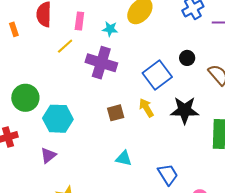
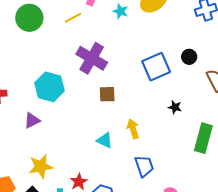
purple cross: (101, 63) -> (92, 58), moved
green circle: (25, 98) -> (29, 18), moved
yellow arrow: (146, 108) -> (133, 129), moved
black star: (185, 110) -> (175, 107), size x0.5

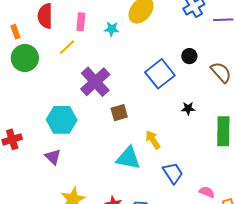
purple cross: (92, 58) -> (95, 82), turned 32
purple triangle: (32, 120) -> (53, 157), turned -36
cyan triangle: (105, 140) -> (128, 158), size x1.5

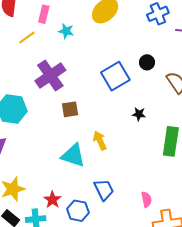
cyan star: (112, 29) -> (66, 31), moved
blue trapezoid: (173, 173) -> (104, 190), moved
pink semicircle: (207, 192) -> (146, 199), turned 49

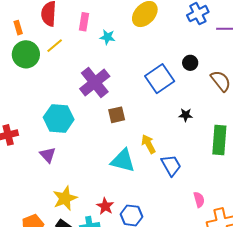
yellow line: (27, 38) -> (55, 46), moved
blue trapezoid: (104, 190) -> (171, 165), moved

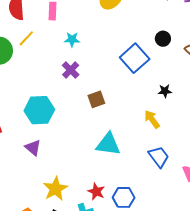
cyan star: (107, 37) -> (72, 39), moved
purple cross: (95, 82) -> (71, 70), size x0.6
yellow arrow: (148, 144) -> (152, 119), moved
blue trapezoid: (171, 165) -> (159, 157), moved

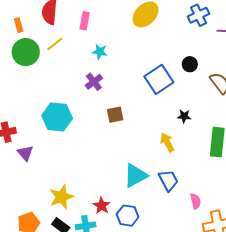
cyan triangle: (108, 144) -> (135, 176), moved, turned -44
purple triangle: (33, 148) -> (25, 153), moved

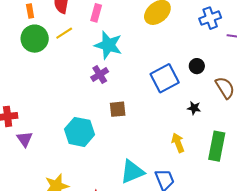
cyan star: (100, 52) -> (108, 45), size x1.8
black star: (184, 116) -> (194, 108), moved
cyan hexagon: (57, 117) -> (79, 132), moved
yellow arrow: (167, 142) -> (178, 143), moved

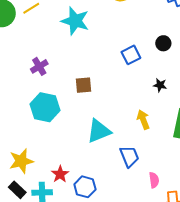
purple cross: (100, 74) -> (39, 66), moved
blue square: (165, 78) -> (131, 55), size x0.7
cyan triangle: (132, 172) -> (99, 131), moved

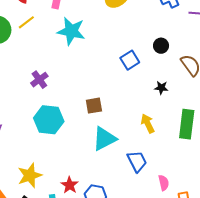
brown square: (84, 85) -> (94, 106), moved

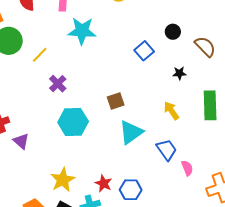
yellow line: (26, 22) -> (40, 55), moved
pink semicircle: (164, 183) -> (187, 168), moved

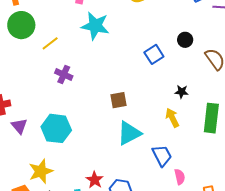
black star: (179, 73) -> (182, 92), moved
purple cross: (58, 84) -> (64, 75), turned -30
cyan hexagon: (73, 122) -> (56, 128), moved
yellow star: (63, 180) -> (41, 171), moved

